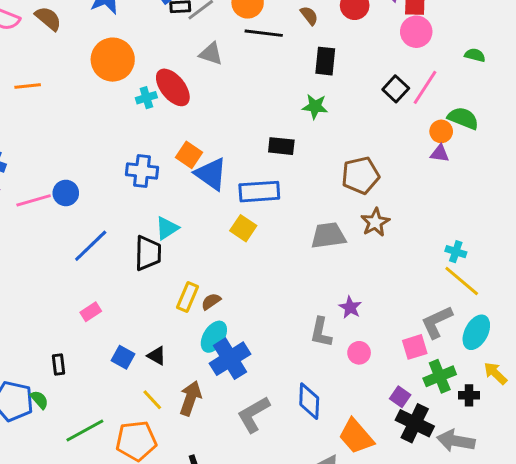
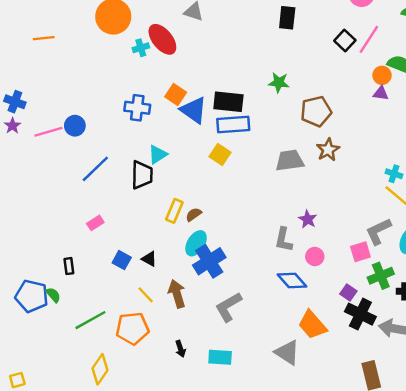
green star: (315, 106) -> (279, 83), moved
black rectangle: (281, 146) -> (228, 102), moved, size x1.4
brown arrow: (190, 398) -> (177, 294), turned -36
blue diamond: (309, 401) -> (292, 280), moved, turned -44

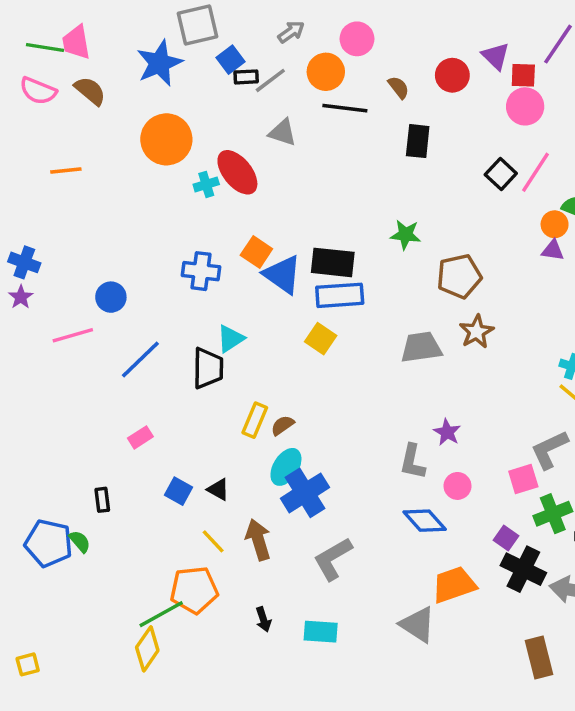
pink line: (48, 132) -> (73, 335), moved
green line: (90, 320) -> (161, 614), moved
orange trapezoid: (312, 325) -> (454, 585), turned 112

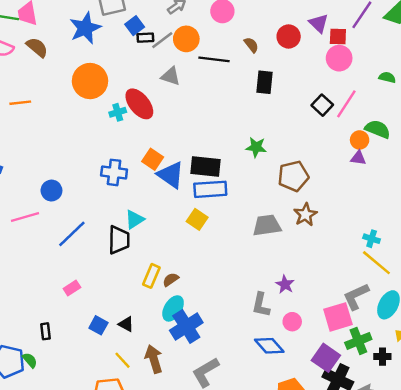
orange circle: (326, 72) -> (186, 39), moved
pink square: (523, 479) -> (338, 317), size x1.4
purple square: (506, 538) -> (326, 358), size x1.6

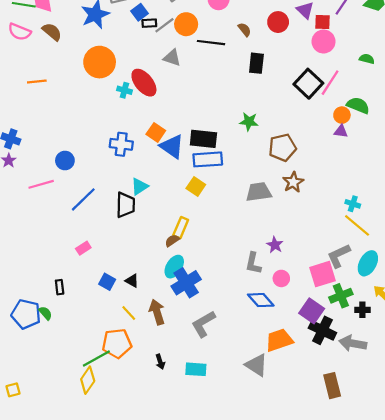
black square: (322, 105) -> (308, 84), size x1.5
cyan cross: (118, 112) -> (124, 90), turned 32
yellow rectangle: (151, 276) -> (181, 228), moved

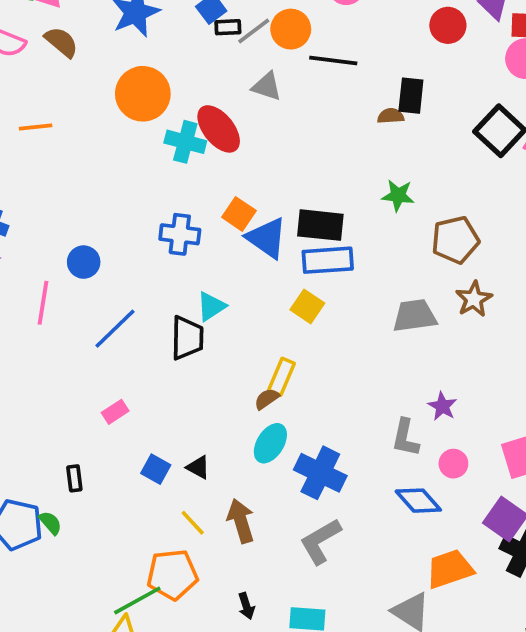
brown semicircle: (245, 30) -> (391, 116), moved, turned -56
cyan cross: (124, 90) -> (185, 142), size x1.5
pink line: (41, 184) -> (43, 303), turned -65
blue cross: (186, 283) -> (320, 473), moved, turned -32

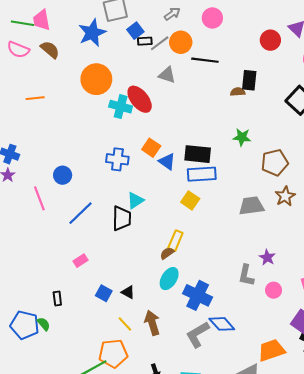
blue triangle: (267, 238) -> (167, 161), size x0.7
pink line: (43, 303) -> (39, 198), turned -30
blue diamond: (418, 501) -> (222, 324), moved

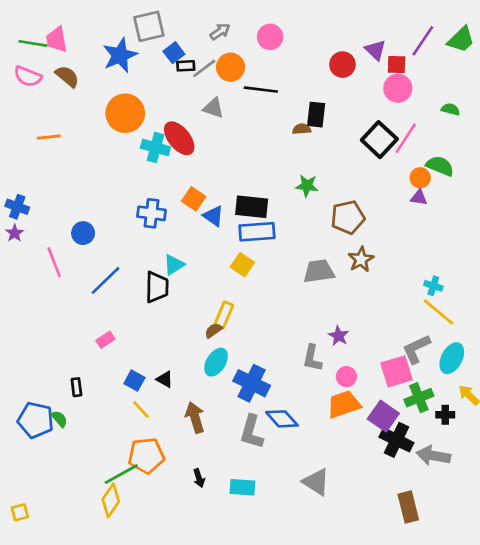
yellow line: (125, 324) -> (141, 410), moved
gray L-shape: (198, 334) -> (252, 432), turned -44
orange trapezoid: (271, 350) -> (344, 404), moved

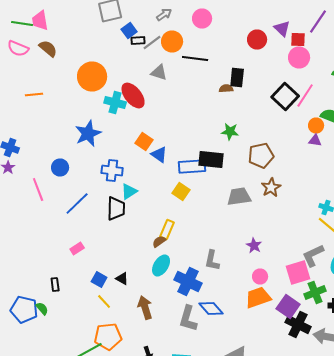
blue star: (120, 55) -> (88, 134), moved
black rectangle: (252, 207) -> (211, 160), moved
blue cross: (152, 213) -> (112, 170), moved
gray L-shape: (312, 358) -> (212, 260), moved

